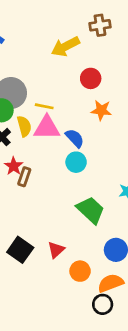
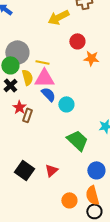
orange star: (101, 110) -> (91, 58), moved
blue semicircle: (75, 138) -> (48, 94), moved
orange circle: (80, 271) -> (69, 200), moved
orange semicircle: (111, 283) -> (92, 195), turned -84
black circle: (103, 304) -> (94, 211), moved

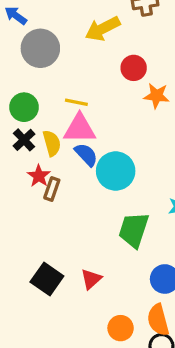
gray circle: (17, 52) -> (40, 48), moved
yellow semicircle: (27, 77) -> (52, 143), moved
cyan circle: (66, 104) -> (116, 171), size x1.5
green trapezoid: (77, 140) -> (134, 230), turned -115

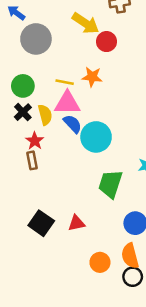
yellow arrow: (103, 29) -> (86, 23), turned -120
red circle: (134, 68) -> (107, 42), moved
orange star: (157, 96) -> (92, 77), moved
brown rectangle: (52, 189) -> (32, 160), moved, turned -30
red triangle: (91, 279) -> (76, 223), turned 30

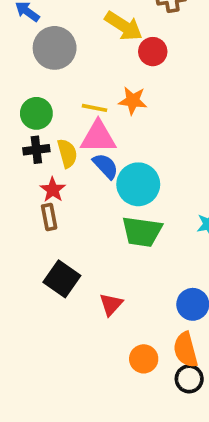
black cross: (23, 112) -> (36, 150), turned 36
green trapezoid: (110, 184) -> (142, 232), moved, turned -100
black square: (41, 223) -> (62, 279), moved
red triangle: (76, 223) -> (111, 304), turned -36

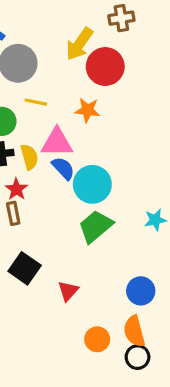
yellow arrow: (124, 26) -> (79, 44), turned 92
red circle: (153, 52) -> (105, 67), size x1.5
yellow line: (95, 108) -> (36, 102), moved
green trapezoid: (142, 232) -> (96, 226), turned 132

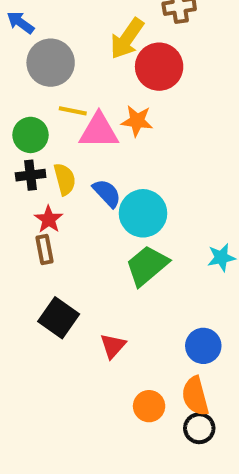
pink triangle: (57, 142) -> (99, 131), moved

